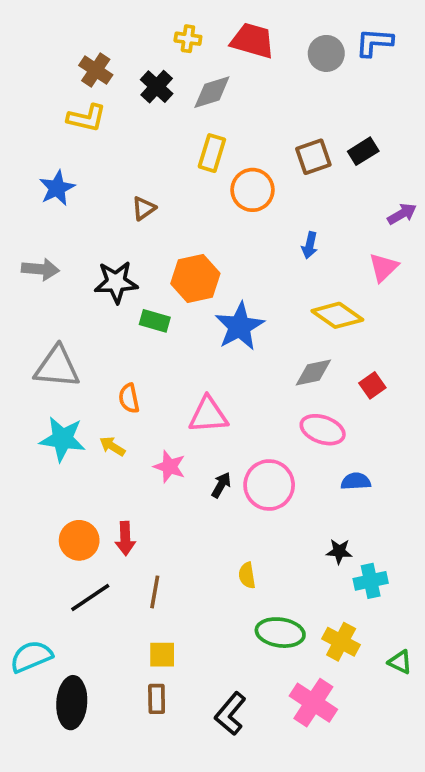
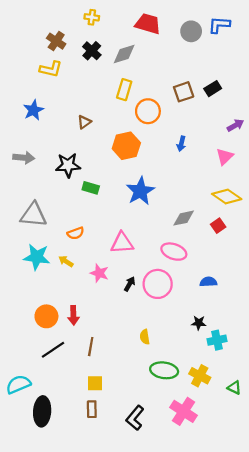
yellow cross: (188, 39) -> (92, 17), moved
orange hexagon: (195, 278) -> (126, 146), moved
yellow diamond: (337, 315) -> (227, 197), moved
orange semicircle: (129, 398) -> (76, 233), turned -98
pink ellipse: (323, 430) -> (174, 252), moved

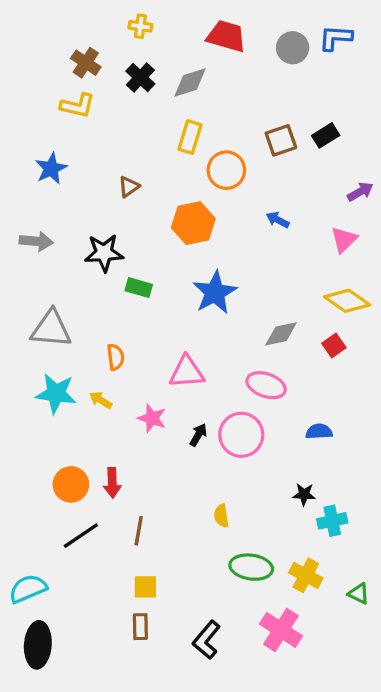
blue arrow: (181, 144) -> (278, 220), turned 104
orange semicircle: (76, 233) -> (116, 357), turned -77
black ellipse: (42, 411) -> (38, 645), moved

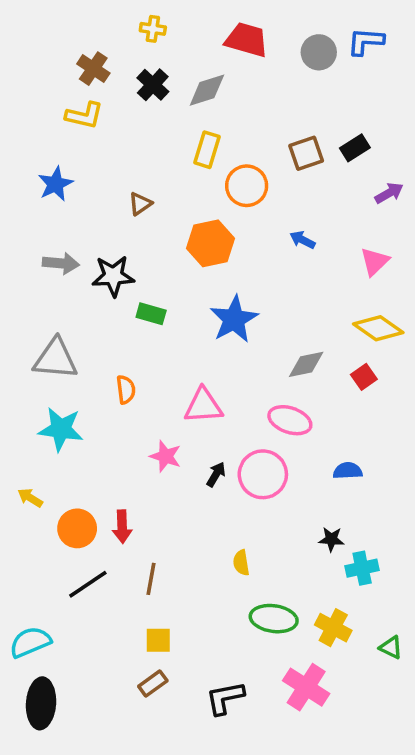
purple arrow: (360, 192) -> (389, 193), moved
gray arrow: (36, 241) -> (61, 263), moved
yellow arrow: (101, 400) -> (30, 498), moved
brown rectangle: (140, 627) -> (153, 684), turned 55
black L-shape: (207, 640) -> (225, 698), turned 39

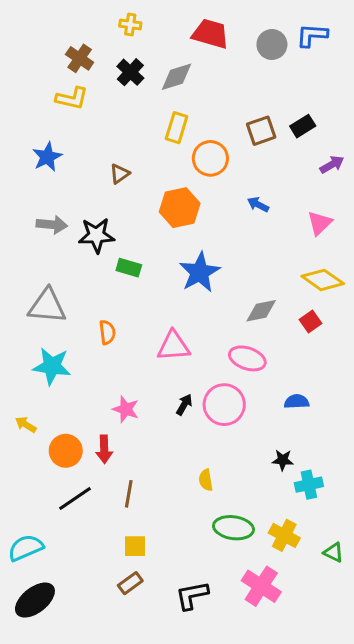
pink star: (165, 456) -> (126, 409), moved
black ellipse: (41, 703) -> (35, 600), turned 48

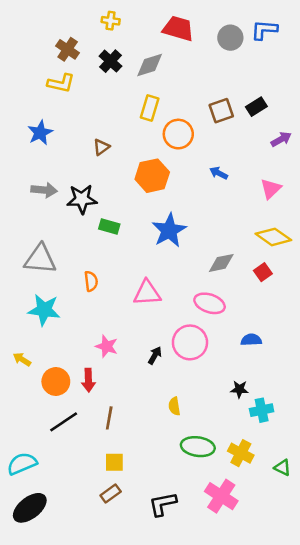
black arrow: (184, 405) -> (155, 355), moved

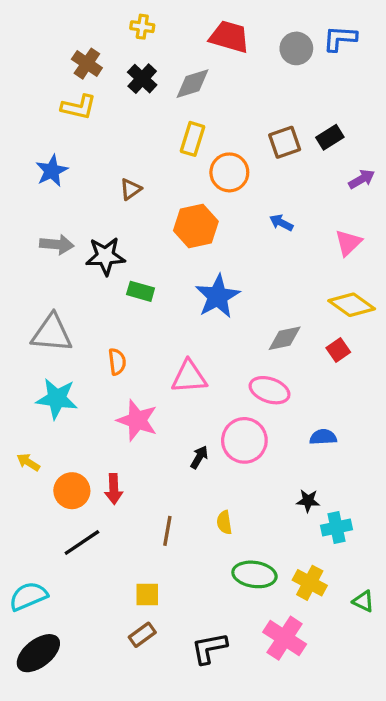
pink star: (107, 346) -> (137, 420), moved, size x1.4
brown line: (109, 418) -> (167, 531), moved

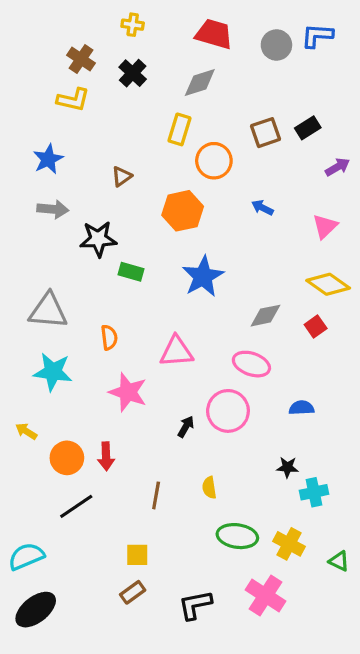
gray diamond: (192, 84) -> (200, 83), moved
gray arrow: (57, 244) -> (53, 209), moved

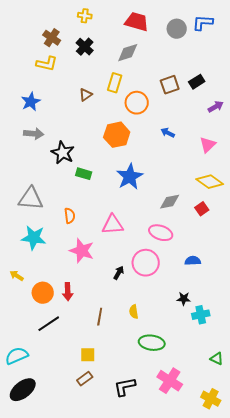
brown triangle: (122, 176) -> (86, 95), moved
black star: (98, 239) -> (63, 153), turned 30
yellow cross: (289, 544) -> (211, 399), moved

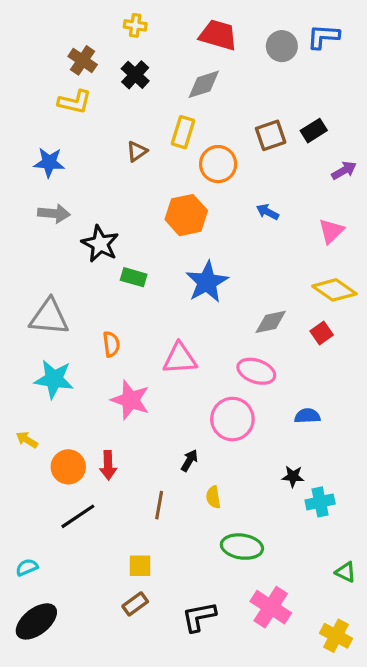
blue star: (31, 102) -> (49, 162), turned 30
black arrow: (119, 273) -> (189, 460), moved
cyan semicircle: (17, 356) -> (27, 567), size x0.6

